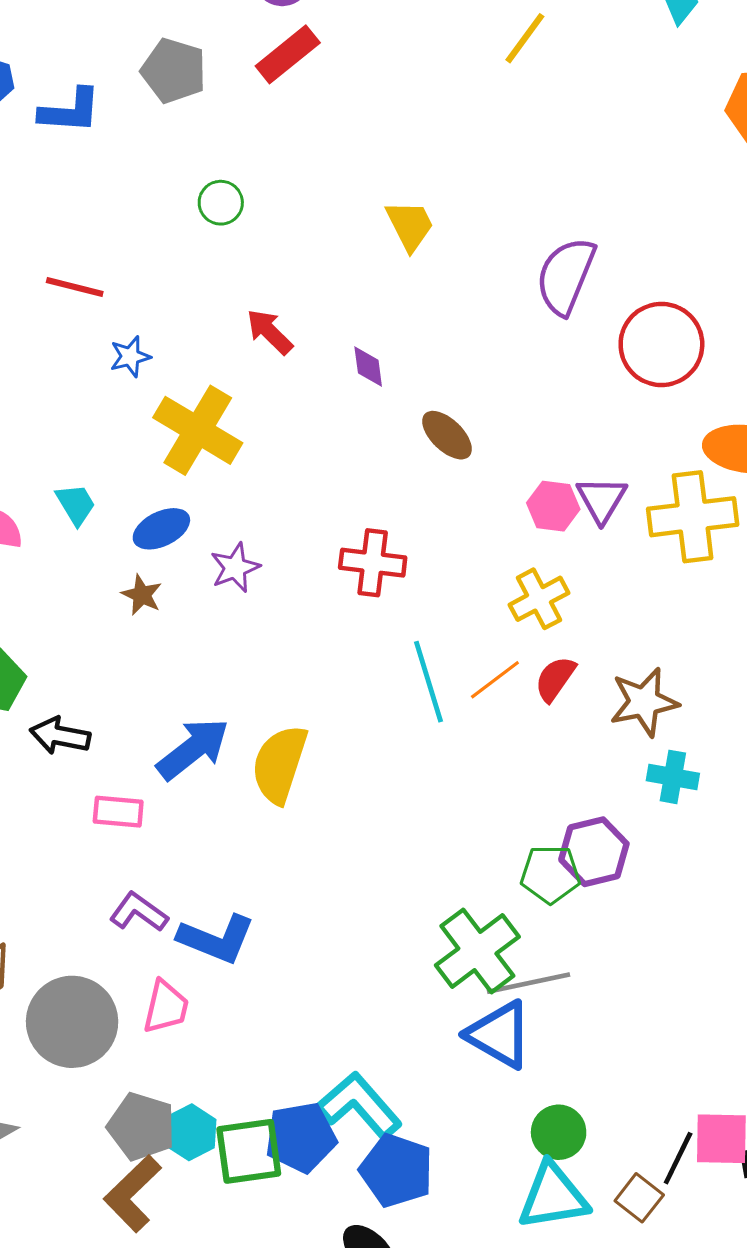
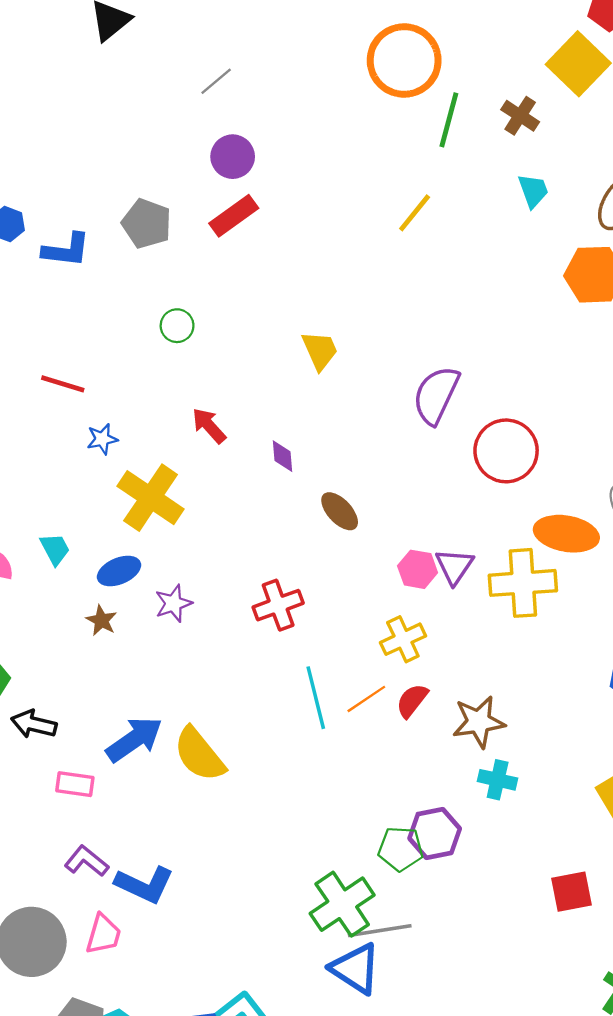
red cross: (373, 563) -> (278, 605), turned -30
yellow semicircle: (280, 764) -> (199, 754), turned -60

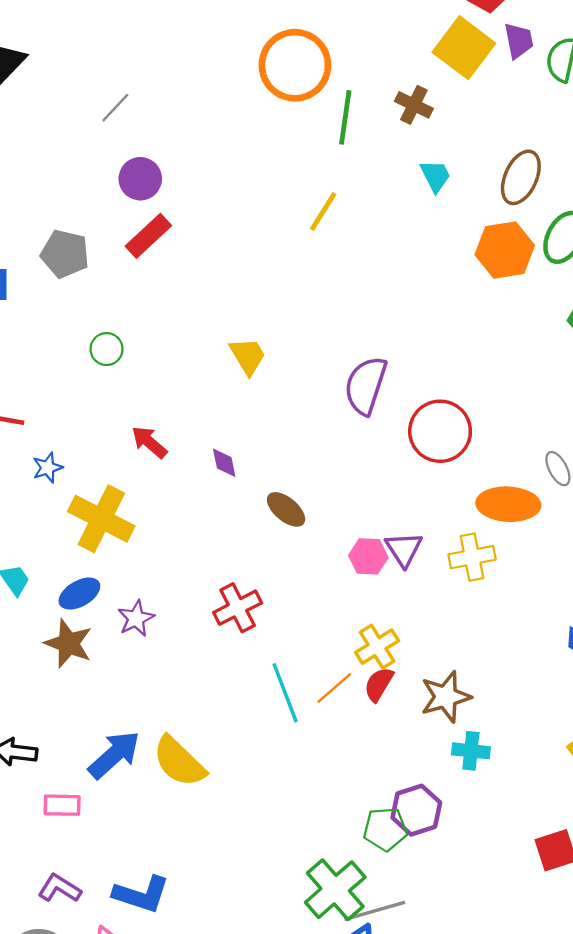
yellow cross: (523, 583) -> (472, 557), size x0.7
brown star: (101, 620) -> (68, 643), size x1.6
yellow cross: (403, 639) -> (377, 647), moved
purple L-shape: (86, 861) -> (60, 888), moved

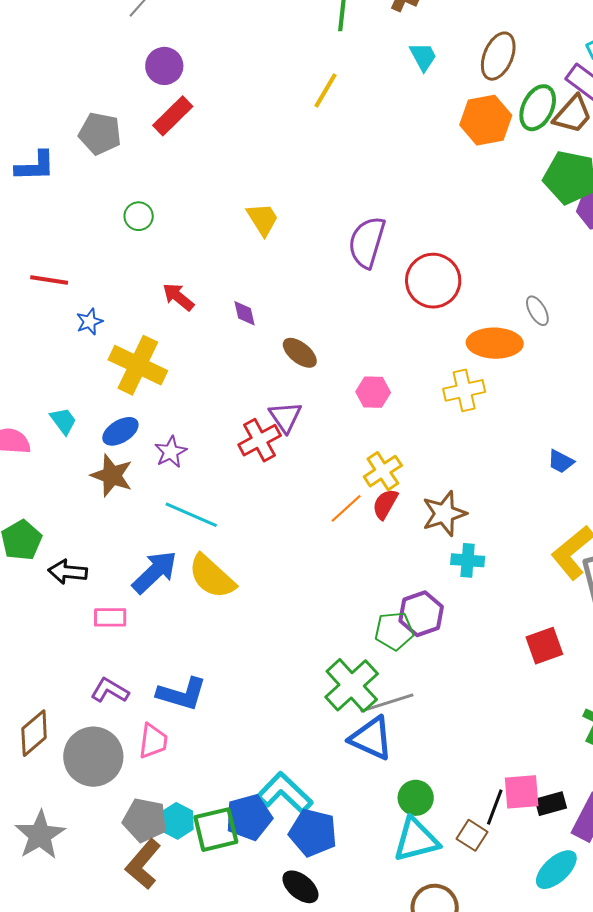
purple triangle: (404, 549) -> (285, 417), moved
cyan line: (285, 693) -> (191, 515), moved, turned -44

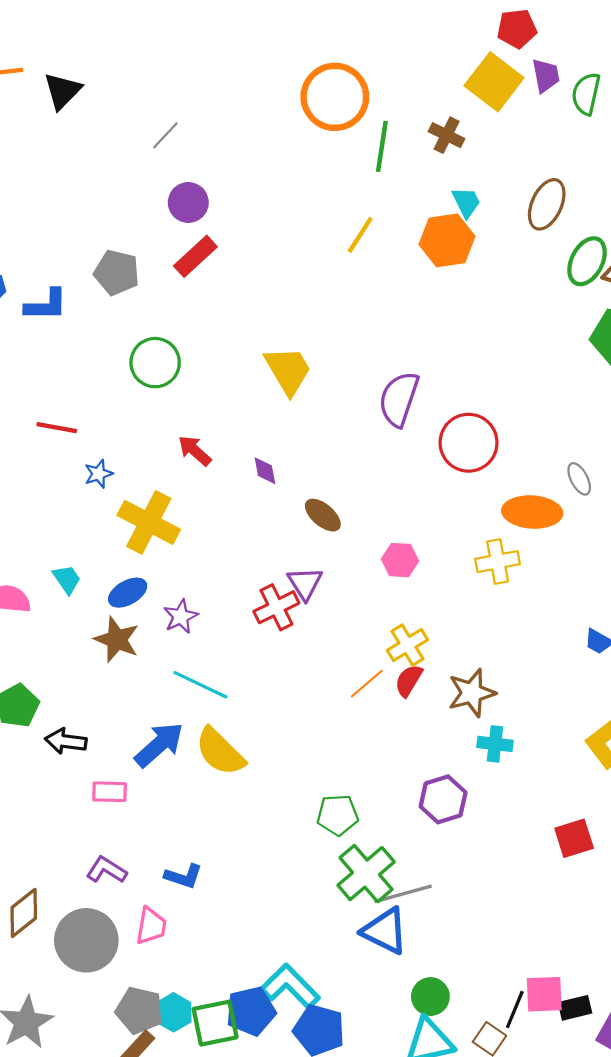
orange hexagon: (486, 120) -> (447, 240), moved
green circle: (139, 216) -> (155, 363), size x1.6
yellow trapezoid: (263, 219) -> (288, 370), size x1.4
green pentagon: (394, 631) -> (338, 815), moved
blue L-shape: (182, 694) -> (184, 876), size x0.7

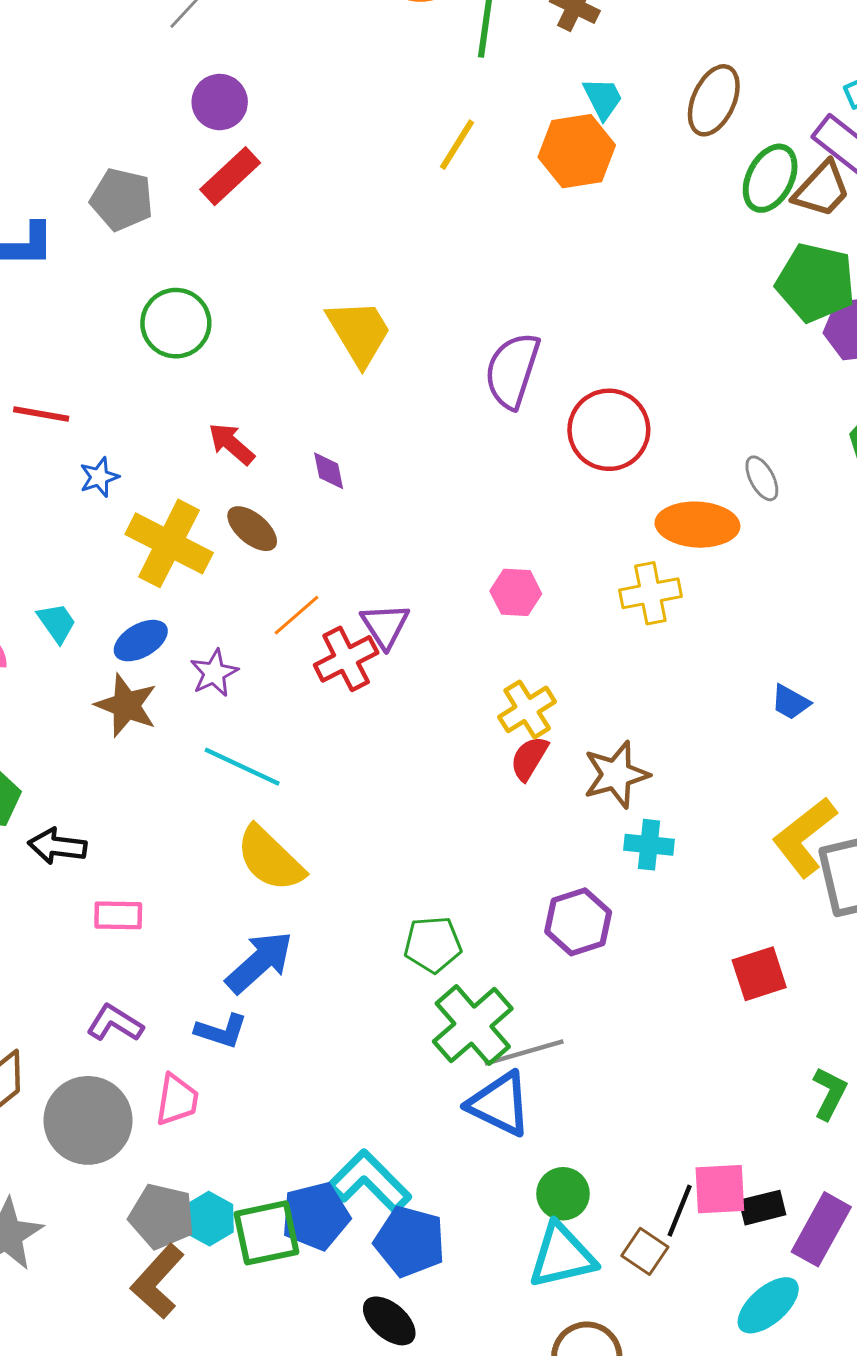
brown ellipse: (323, 515) -> (252, 529), moved
orange line: (367, 684) -> (296, 615), moved
blue arrow: (159, 745) -> (259, 962), moved

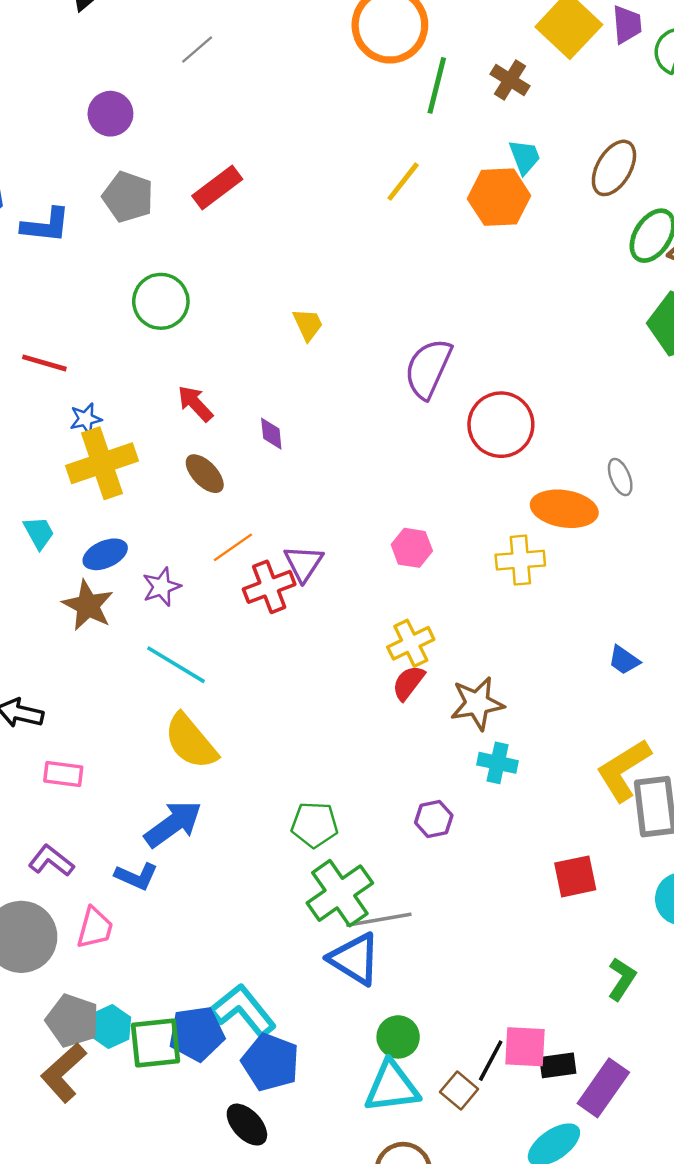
purple circle: (220, 102) -> (110, 114), moved
yellow trapezoid: (359, 332) -> (308, 324), size x0.6
yellow cross: (169, 543) -> (102, 463), moved, turned 38
purple hexagon: (578, 922) -> (434, 819), size x0.7

